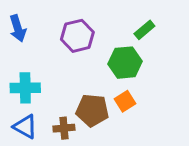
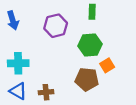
green rectangle: (144, 30) -> (92, 12), moved, turned -48
orange square: (125, 101) -> (107, 65), moved
brown pentagon: (92, 110) -> (87, 79), moved

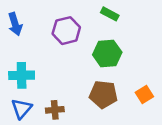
green rectangle: (92, 12) -> (110, 14), turned -64
orange square: (107, 65) -> (144, 94), moved
blue triangle: (18, 91) -> (22, 109), turned 42

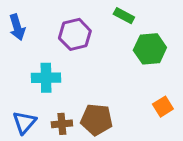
green hexagon: (107, 54) -> (150, 49), moved
cyan cross: (22, 75) -> (46, 78), moved
brown pentagon: (103, 94) -> (97, 120), moved

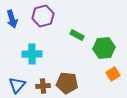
green rectangle: (124, 16) -> (77, 35), moved
purple hexagon: (75, 34) -> (43, 16), moved
green hexagon: (150, 49) -> (104, 48), moved

